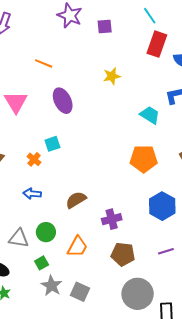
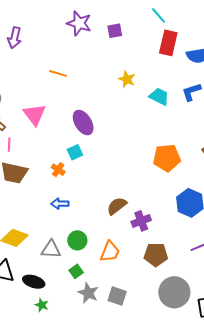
yellow star: (112, 76) -> (127, 79), turned -30
purple ellipse: (63, 101) -> (83, 123), moved
cyan trapezoid: (150, 115) -> (159, 97), moved
brown semicircle: (76, 200) -> (117, 206), moved

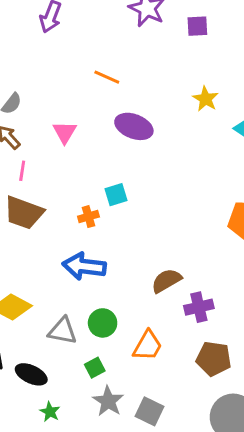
pink triangle: (34, 115) -> (65, 132), size x0.7
purple ellipse: (83, 123) -> (134, 126), moved, turned -45
orange cross: (58, 170) -> (88, 217), turned 32
blue arrow: (60, 204) -> (84, 266), size x1.6
green star: (42, 305) -> (50, 412), moved

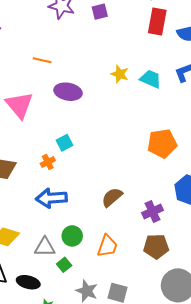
yellow star: (206, 99) -> (120, 74), moved
pink triangle: (65, 132) -> (19, 105), size x1.6
purple cross: (199, 307) -> (152, 211), moved
green square: (95, 368) -> (64, 265), moved

